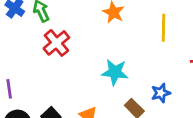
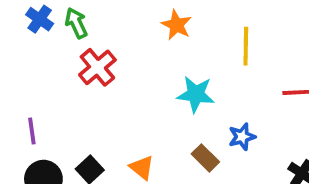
cyan star: (115, 72) -> (196, 94), moved

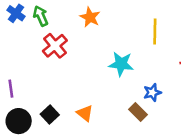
orange star: (176, 25) -> (90, 17), moved
brown rectangle: (205, 158) -> (138, 112), moved

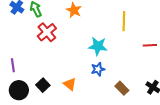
blue star: (152, 92) -> (98, 69), moved
brown rectangle: (138, 112) -> (122, 88), moved

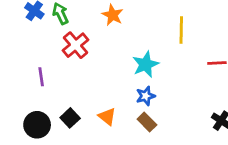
cyan star: (98, 46) -> (146, 64), turned -30
purple line: (13, 65) -> (41, 77), moved
brown rectangle: (122, 88) -> (147, 122), moved

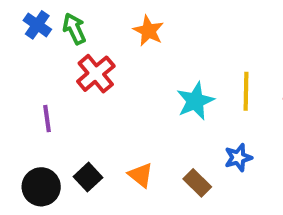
yellow line: (181, 30) -> (246, 91), moved
blue star: (146, 96) -> (238, 158), moved

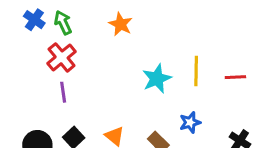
red cross: (96, 74) -> (62, 57), moved
purple line: (47, 119) -> (63, 92), moved

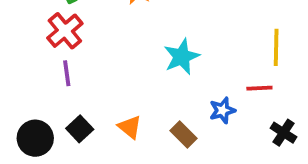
yellow line: (196, 71) -> (276, 47), moved
red line: (235, 77) -> (259, 88), moved

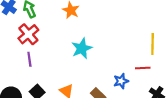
cyan star: (182, 57) -> (82, 48), moved

